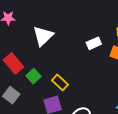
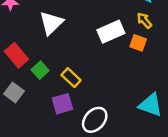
white rectangle: (94, 43) -> (111, 32), size x1.5

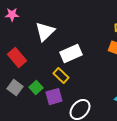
white rectangle: (111, 32) -> (71, 54), moved
green square: (40, 70) -> (36, 88), moved

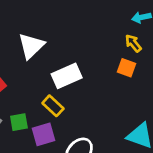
green square: (36, 88) -> (19, 122), turned 32

